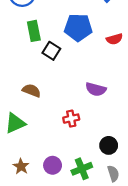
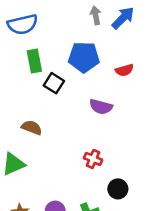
purple semicircle: (96, 89) -> (101, 107), moved
red cross: (71, 119) -> (93, 159), moved, turned 35

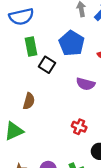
blue pentagon: (84, 57) -> (72, 43), turned 30
brown semicircle: (32, 128) -> (29, 101), turned 84

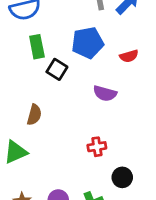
blue pentagon: (72, 43) -> (88, 43), turned 30
red cross: (79, 127) -> (97, 147), turned -32

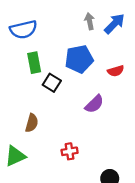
purple semicircle: (105, 93) -> (94, 104), turned -60
red cross: (97, 147) -> (70, 151), moved

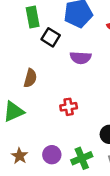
purple semicircle: (94, 104) -> (81, 58), moved, turned 48

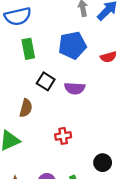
black square: (51, 37) -> (46, 81), moved

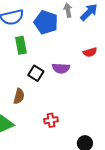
blue pentagon: (72, 45) -> (46, 22), moved, turned 30
purple semicircle: (75, 88) -> (61, 68), moved

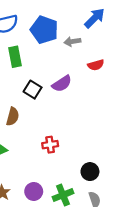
gray arrow: (68, 10) -> (72, 42), moved, turned -88
purple semicircle: (61, 68) -> (62, 84), turned -36

